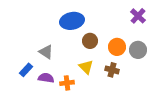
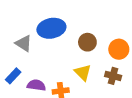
blue ellipse: (72, 21) -> (51, 28), moved
gray triangle: (46, 52) -> (24, 43), moved

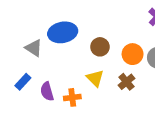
brown cross: (113, 76) -> (127, 82), turned 35
purple semicircle: (36, 85) -> (47, 91), turned -114

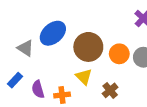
blue ellipse: (63, 32) -> (53, 33), turned -30
brown circle: (100, 47) -> (88, 47), size x1.6
brown cross: (127, 82) -> (110, 90), moved

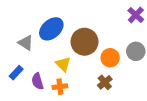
orange circle: (119, 54) -> (110, 58), moved
yellow triangle: (84, 77) -> (63, 64), moved

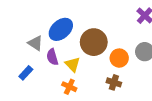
purple semicircle: (37, 81) -> (52, 57), moved
brown cross: (105, 82) -> (114, 82), turned -32
orange cross: (60, 87) -> (69, 87), turned 32

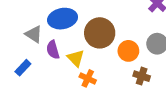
blue ellipse: (61, 29) -> (63, 19), turned 30
brown cross: (114, 82) -> (142, 76), moved
orange cross: (69, 87) -> (88, 78), moved

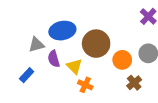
gray triangle: (34, 34) -> (36, 45), turned -49
brown cross: (142, 76) -> (134, 83), turned 32

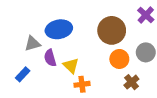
brown circle: (96, 44) -> (112, 30), moved
orange cross: (85, 85) -> (82, 84), turned -32

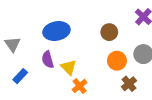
brown circle: (112, 30) -> (109, 32), size x0.6
gray triangle: (32, 44) -> (13, 44), moved, turned -49
orange cross: (82, 84) -> (80, 86), turned -32

